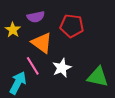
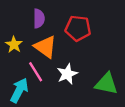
purple semicircle: (36, 17) -> (39, 18), turned -78
yellow star: (13, 30) -> (14, 45), moved

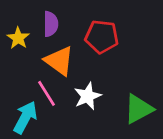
yellow star: (14, 45) -> (18, 38), moved
green triangle: (106, 84) -> (139, 109), turned -40

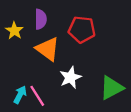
pink line: (46, 93) -> (37, 96), moved
cyan arrow: (25, 117) -> (20, 95), size x0.7

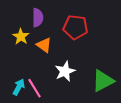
yellow star: (14, 31) -> (21, 37), moved
orange triangle: (48, 49) -> (44, 45), size x0.7

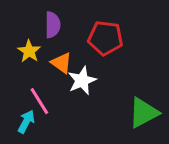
white star: (65, 71) -> (82, 81), moved
pink line: (34, 88) -> (39, 101), moved

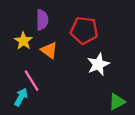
white star: (82, 81) -> (98, 64), moved
green triangle: (144, 113) -> (117, 102), moved, size x0.7

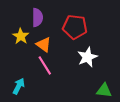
pink line: (32, 81) -> (45, 65), moved
green triangle: (117, 102) -> (104, 90), turned 35

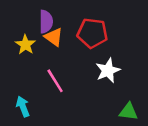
orange triangle: (44, 45) -> (54, 37), moved
cyan arrow: (19, 86) -> (23, 107), turned -49

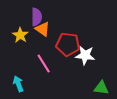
red pentagon: (92, 33) -> (68, 44), moved
white star: (108, 70) -> (85, 55), turned 30

